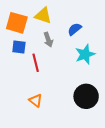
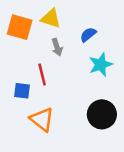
blue square: (19, 47) -> (22, 91), moved
orange triangle: (36, 101) -> (42, 119), size x1.5

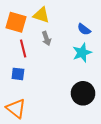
blue semicircle: (88, 35) -> (84, 29), moved, turned -104
red line: (42, 75) -> (23, 49), moved
orange triangle: (42, 119) -> (16, 109), moved

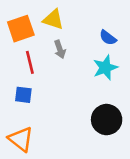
orange square: (16, 22) -> (21, 29), turned -35

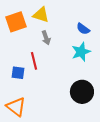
red line: (30, 62) -> (34, 61), moved

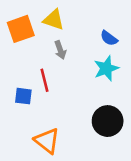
orange triangle: (16, 107) -> (47, 141), moved

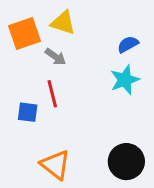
blue semicircle: (109, 38) -> (128, 44), turned 114
gray arrow: (60, 50) -> (55, 57), moved, turned -36
black circle: (108, 121) -> (126, 162), moved

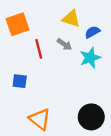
yellow triangle: (63, 23) -> (71, 19), moved
gray arrow: (55, 57) -> (64, 44), moved
red line: (52, 94) -> (39, 49), moved

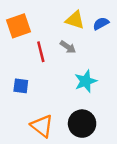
blue semicircle: (92, 32) -> (101, 23), moved
cyan star: (90, 58) -> (86, 81), moved
black circle: (91, 117) -> (82, 124), moved

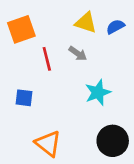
black circle: (82, 124) -> (113, 141), moved

